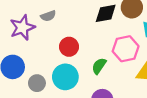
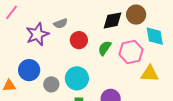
red circle: (69, 47) -> (79, 40), moved
green semicircle: (99, 66) -> (105, 48), moved

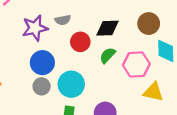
black diamond: (112, 20) -> (107, 28), moved
blue circle: (29, 70) -> (42, 63), moved

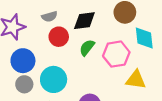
gray semicircle: (63, 20) -> (49, 16), moved

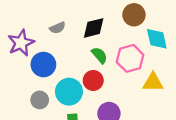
red circle: (59, 37) -> (93, 80), moved
green semicircle: (87, 48) -> (99, 55), turned 108
blue circle: (23, 61) -> (43, 65), moved

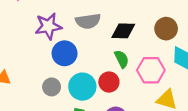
gray semicircle: (57, 28) -> (88, 21), size x1.5

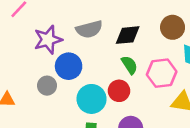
gray circle: (52, 87) -> (47, 86), moved

